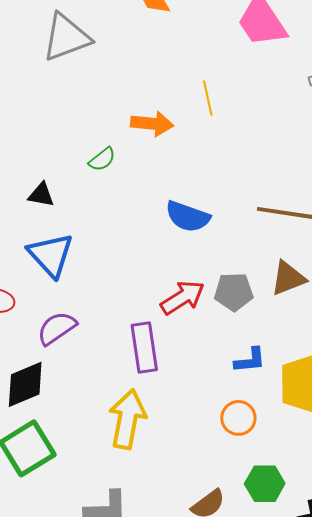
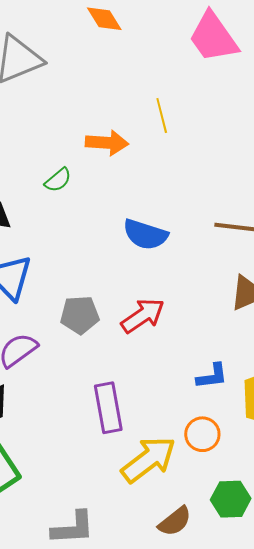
gray pentagon: (234, 292) -> (80, 315), moved
purple rectangle: (144, 347) -> (108, 408), moved
yellow arrow: (127, 419) -> (149, 460), moved, turned 44

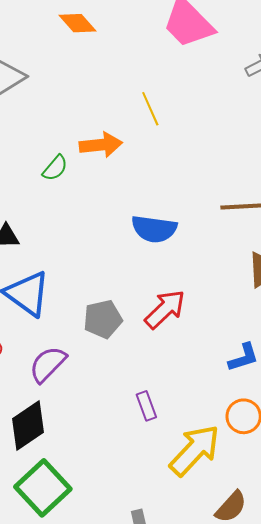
green semicircle: (58, 180) -> (55, 168), moved
purple rectangle: (108, 408) -> (146, 406), size x0.6

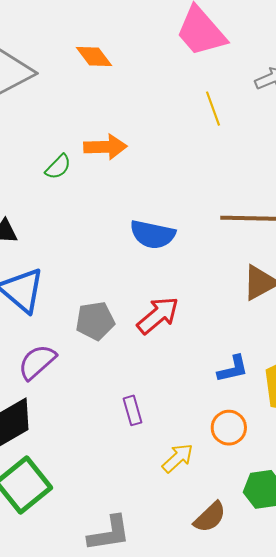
orange diamond: (78, 23) -> (94, 57), moved
yellow line: (150, 109) -> (213, 109), moved
yellow arrow: (195, 450) -> (178, 458), size x0.6

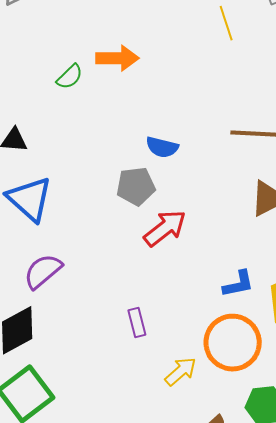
blue semicircle: (153, 234) -> (162, 147), size x0.7
gray pentagon: (95, 321) -> (136, 186), moved
orange circle: (229, 428) -> (233, 343), size x1.6

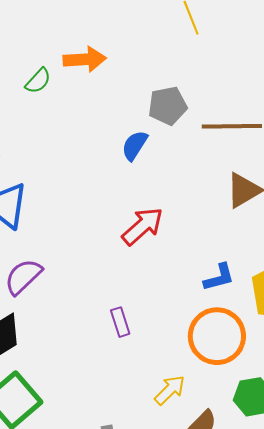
blue semicircle: (162, 147) -> (135, 145), turned 112
gray pentagon: (136, 186) -> (168, 106), moved
yellow arrow: (181, 371) -> (170, 390), moved

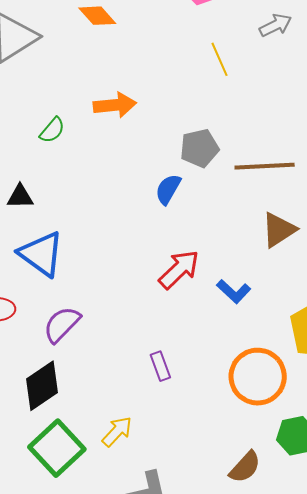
green semicircle: (38, 81) -> (52, 130), moved
blue L-shape: (219, 277) -> (234, 291), moved, turned 60
yellow arrow: (170, 390) -> (117, 432), moved

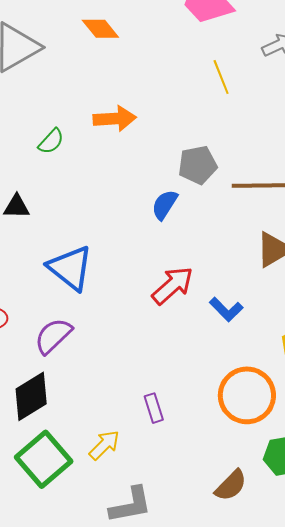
blue triangle: (41, 254) -> (70, 268), moved
purple rectangle: (160, 366) -> (154, 408), moved

